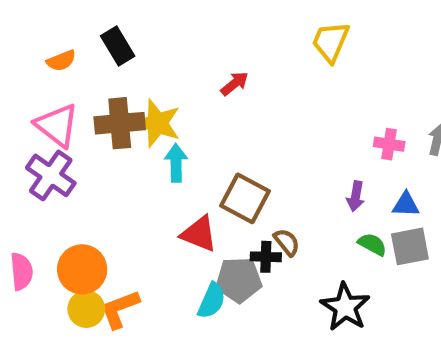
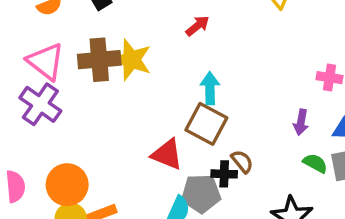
cyan arrow: (176, 163) -> (210, 88), moved

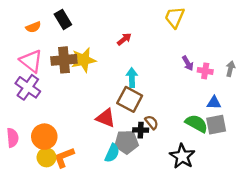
yellow star: (131, 60) -> (84, 60), turned -30
purple arrow: (301, 122) -> (188, 63), moved, turned -40
green semicircle: (315, 163) -> (196, 123), size x1.5

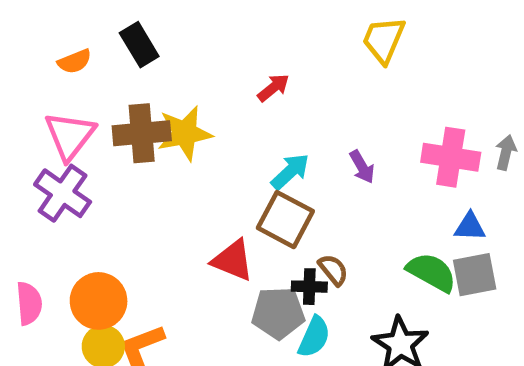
pink triangle: (31, 61) -> (70, 136), turned 30
purple arrow: (188, 63) -> (362, 167), moved
pink cross: (205, 71) -> (451, 157), size x1.6
cyan arrow: (132, 77) -> (290, 172), turned 48
cyan semicircle: (112, 153) -> (314, 337), moved

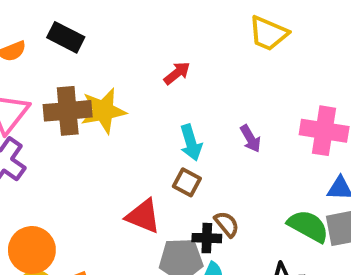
yellow trapezoid: (384, 40) -> (268, 33), turned -90
black rectangle: (139, 45) -> (66, 37), turned -32
cyan arrow: (290, 172) -> (191, 143), turned 116
brown square: (285, 220) -> (187, 182), size x0.6

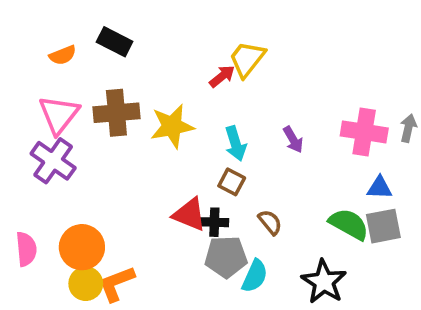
yellow trapezoid: (268, 33) -> (247, 59), moved, turned 105
yellow star: (103, 111) -> (172, 126), moved
black cross: (207, 238) -> (214, 222), moved

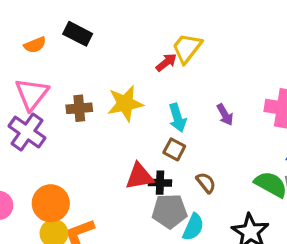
brown cross: (116, 113) -> (79, 108), moved, size x0.7
red triangle: (189, 215) -> (139, 176), turned -32

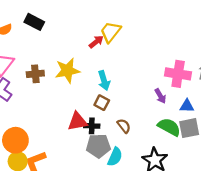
purple arrow: (225, 115) -> (160, 96), moved

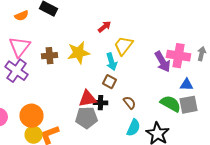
yellow trapezoid: (111, 32) -> (124, 46), moved
purple arrow: (160, 96) -> (162, 62), moved, size x1.5
gray pentagon: (98, 146) -> (86, 118), moved
cyan semicircle: (115, 157) -> (134, 128), moved

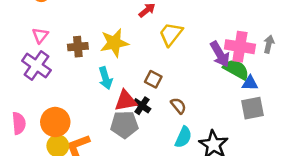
pink triangle: (20, 47) -> (40, 35), size x0.6
cyan arrow: (112, 62) -> (106, 78), moved
black cross: (100, 103) -> (142, 106), turned 32
green semicircle: (170, 104) -> (236, 69), moved

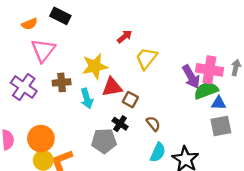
pink triangle: (40, 35) -> (43, 50), moved, size x1.6
brown cross: (78, 47) -> (62, 82), moved
green semicircle: (236, 69) -> (206, 90), turned -50
red triangle: (126, 101) -> (112, 87), moved

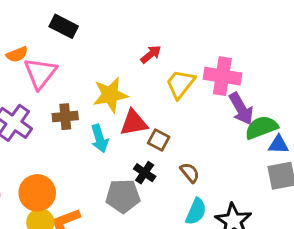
orange semicircle: (29, 24) -> (17, 54), moved
pink cross: (209, 70) -> (222, 76), moved

